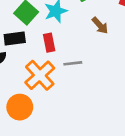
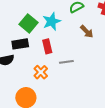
orange cross: (40, 75) -> (41, 72), size x0.6

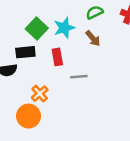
brown arrow: (87, 31) -> (93, 38), moved
orange cross: (41, 72) -> (40, 94), moved

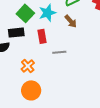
orange circle: (28, 116) -> (31, 90), moved

